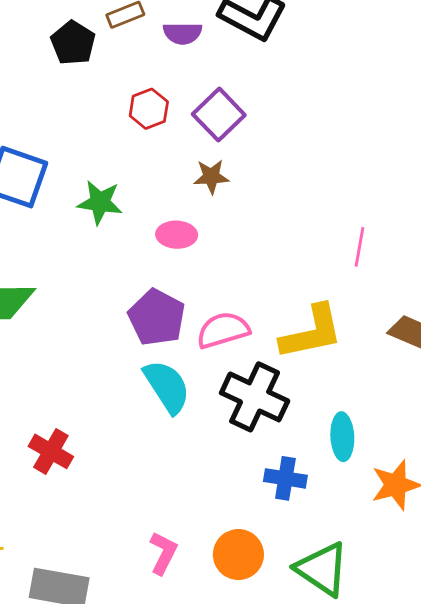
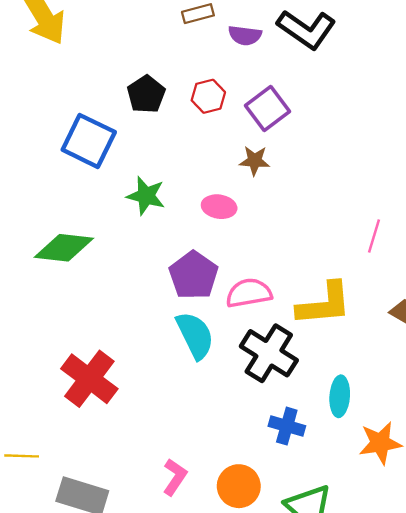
black pentagon: (73, 43) -> (146, 94), moved
green star: (100, 202) -> (146, 196), moved
red cross: (51, 451) -> (89, 379), size x1.5

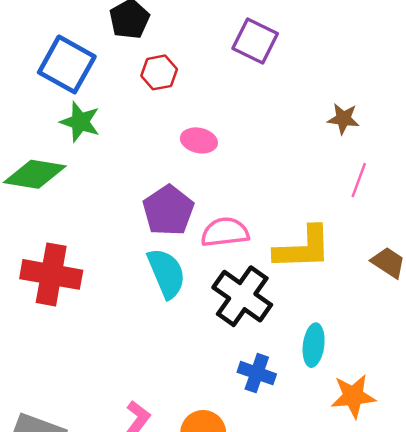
red hexagon: (208, 96) -> (159, 72), moved
purple square: (267, 108) -> (255, 41), turned -30
brown star: (255, 161) -> (343, 119), moved
green star: (146, 196) -> (80, 122), moved
red cross: (89, 379) -> (51, 274), moved, turned -30

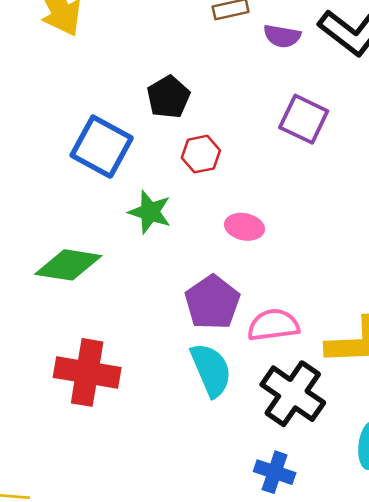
green star: (80, 122) -> (150, 212), moved
blue cross: (257, 373) -> (275, 472), moved

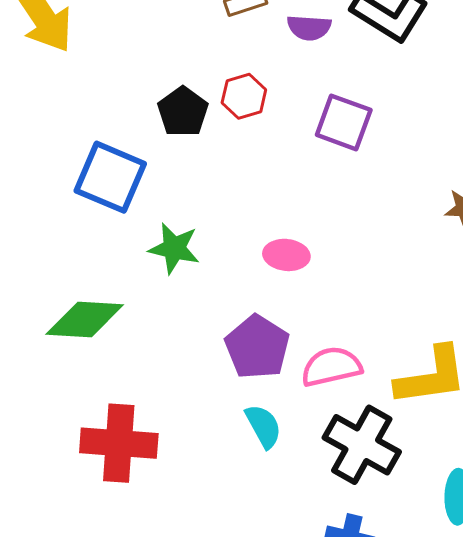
red hexagon: (201, 154) -> (244, 96), moved
cyan semicircle: (211, 370) -> (263, 426), size x0.7

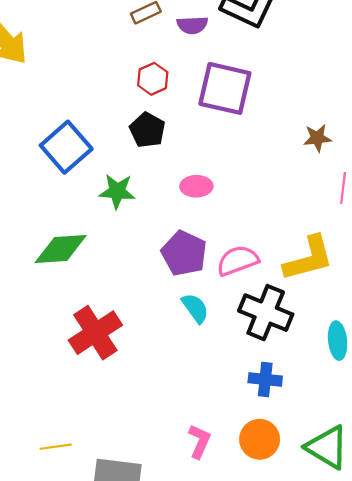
black pentagon: (183, 112) -> (147, 130), moved
purple square: (344, 122) -> (225, 88), size x1.4
blue square: (110, 177) -> (66, 147), turned 33
red cross: (119, 443) -> (95, 333), turned -30

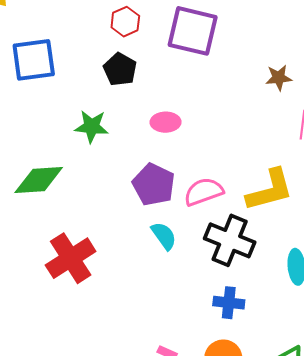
blue square: (66, 147) -> (34, 60), moved, turned 33

